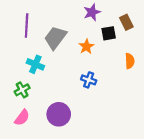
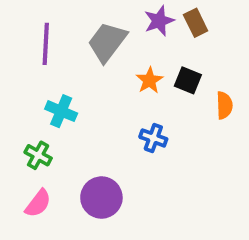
brown rectangle: (126, 22) -> (196, 23), moved
black square: (109, 33) -> (188, 80), moved, turned 32
gray trapezoid: (55, 38) -> (107, 42), moved
green cross: (22, 90) -> (38, 155), turned -32

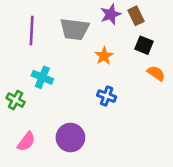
gray trapezoid: (107, 42) -> (74, 29), turned -120
black square: (188, 80) -> (144, 45), moved
orange semicircle: (224, 105) -> (156, 73), turned -54
green cross: (38, 155) -> (16, 100), moved

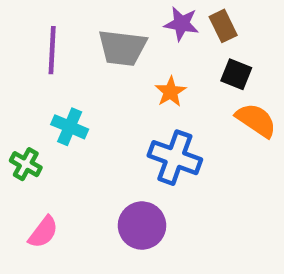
purple star: (111, 14) -> (181, 24), turned 30
orange semicircle: (156, 73) -> (256, 120), size x1.4
blue cross: (107, 96) -> (175, 158), size x1.6
purple circle: (70, 138) -> (142, 226), moved

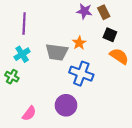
gray trapezoid: (122, 48) -> (57, 52), moved
cyan cross: (70, 127) -> (22, 54), moved, turned 35
pink semicircle: (43, 232) -> (29, 113), moved

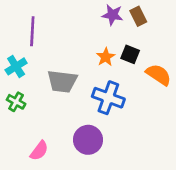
black square: (110, 35) -> (130, 54), moved
gray trapezoid: (57, 52) -> (62, 81), moved
cyan cross: (22, 54) -> (16, 66), moved

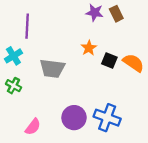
black square: (130, 54) -> (109, 60), moved
blue cross: (108, 98) -> (107, 118), moved

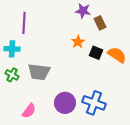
brown rectangle: (116, 14) -> (100, 23), moved
cyan cross: (13, 56) -> (12, 49), turned 35
gray trapezoid: (52, 68) -> (39, 72), moved

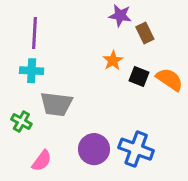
cyan cross: (12, 49) -> (32, 71), moved
green cross: (12, 75) -> (21, 122), moved

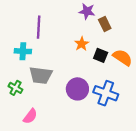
purple line: (34, 33) -> (39, 27), moved
purple circle: (94, 149) -> (77, 89), moved
blue cross: (136, 149) -> (106, 93), moved

